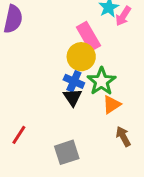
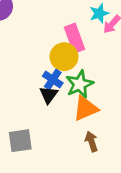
orange triangle: (112, 105) -> (86, 108), size x1.4
gray square: (67, 152) -> (20, 141), moved

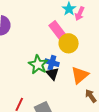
yellow circle: (64, 57) -> (69, 43), moved
green star: (80, 84) -> (38, 65), moved

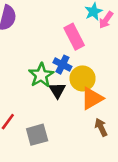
yellow circle: (69, 43) -> (83, 78), moved
blue cross: (52, 63) -> (62, 65), moved

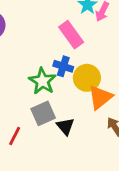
black triangle: (57, 90) -> (65, 126), moved
gray square: (37, 135) -> (43, 113), moved

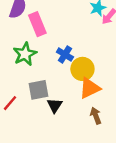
pink rectangle: (71, 35) -> (37, 24), moved
green star: (42, 81) -> (25, 54), moved

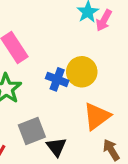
yellow circle: (82, 69) -> (82, 72), moved

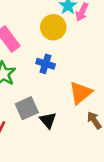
yellow circle: (82, 72) -> (53, 27), moved

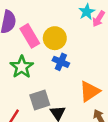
yellow circle: (53, 27) -> (55, 38), moved

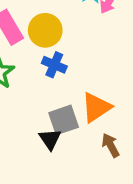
gray square: (40, 100) -> (64, 120), moved

